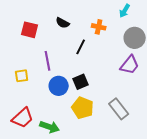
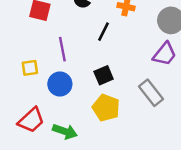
blue circle: (59, 86) -> (60, 84), moved
gray rectangle: (119, 109) -> (151, 93), moved

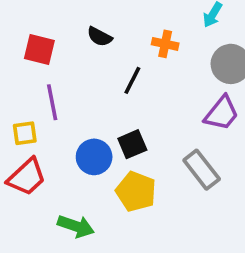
purple line: (62, 49) -> (52, 102), moved
blue circle: (60, 84) -> (94, 157), moved
red trapezoid: (31, 120) -> (27, 177), moved

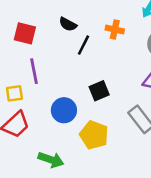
black line: (132, 80) -> (83, 45), moved
black square: (132, 144) -> (99, 91), moved

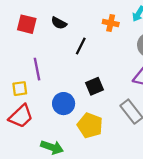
black semicircle: (68, 24) -> (59, 23), moved
orange cross: (115, 29) -> (111, 23), moved
red square: (25, 33) -> (27, 24), moved

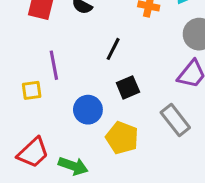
black line: (81, 46) -> (113, 49), moved
red trapezoid: (21, 116) -> (33, 153), moved

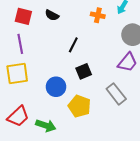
purple line: (54, 65) -> (20, 44), moved
yellow square: (32, 90) -> (17, 73), size x1.6

